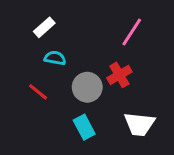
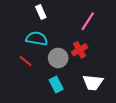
white rectangle: (44, 27) -> (41, 12), moved, turned -72
cyan semicircle: (55, 58) -> (37, 39), size x1.5

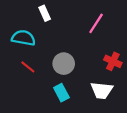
cyan semicircle: (37, 39) -> (23, 38), moved
red cross: (80, 50) -> (113, 61), moved, turned -35

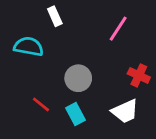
red line: (28, 67) -> (41, 104), moved
white trapezoid: (102, 90) -> (125, 111), turned -30

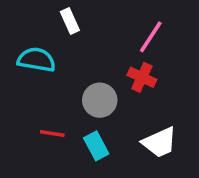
red cross: (139, 75) -> (142, 77), moved
red line: (41, 104) -> (52, 134), turned -30

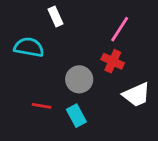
white trapezoid: (160, 142) -> (136, 95), moved

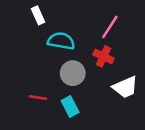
white rectangle: (55, 17) -> (38, 15), moved
cyan semicircle: (29, 47) -> (61, 41), moved

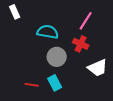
white rectangle: (38, 15) -> (15, 12), moved
red line: (38, 98) -> (32, 85), moved

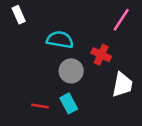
pink line: (86, 21) -> (121, 20), moved
white trapezoid: (98, 68) -> (122, 85), turned -55

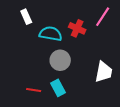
white rectangle: (19, 15) -> (26, 17), moved
red cross: (101, 55) -> (77, 28), moved

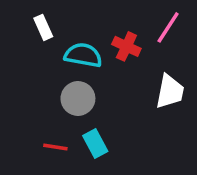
gray circle: (60, 60) -> (78, 98), moved
white trapezoid: (104, 72) -> (170, 92), moved

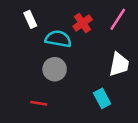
red cross: (126, 46) -> (83, 23), moved, turned 30
cyan rectangle: (95, 144) -> (102, 98), moved

